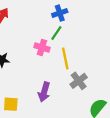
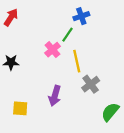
blue cross: (60, 13) -> (81, 16), moved
pink cross: (42, 47) -> (53, 50), turned 32

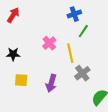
green line: (68, 35) -> (83, 31), moved
yellow square: (20, 108) -> (21, 80), moved

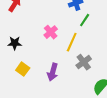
yellow line: (70, 53) -> (72, 42), turned 36
yellow square: (21, 80) -> (23, 69), turned 32

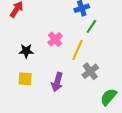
black star: (15, 43) -> (26, 51), moved
yellow square: (23, 69) -> (25, 79), turned -32

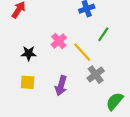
green line: (91, 26) -> (103, 34), moved
yellow line: (77, 50) -> (82, 52), turned -66

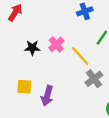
black star: (29, 53) -> (32, 48), moved
purple arrow: (61, 86) -> (47, 96), moved

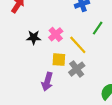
gray cross: (94, 79) -> (77, 69), moved
yellow square: (24, 87) -> (59, 60), moved

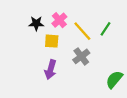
green line: (98, 28) -> (105, 29), moved
yellow square: (59, 60) -> (52, 41), moved

